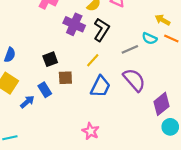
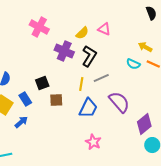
gray line: (130, 49) -> (101, 78), moved
yellow line: (93, 60) -> (81, 84), turned -32
blue rectangle: (45, 90) -> (25, 99), moved
pink star: (91, 131) -> (93, 142), moved

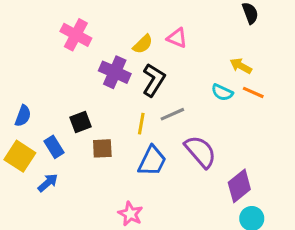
pink star: (93, 142) -> (130, 214), moved

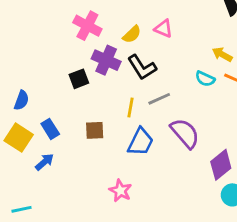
pink cross: (76, 35) -> (87, 26), moved
black L-shape: (154, 80) -> (142, 67), turned 116
black square: (81, 122) -> (79, 79), moved

